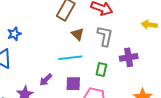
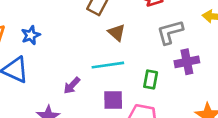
gray L-shape: (105, 36) -> (170, 32), moved, turned -115
purple arrow: (46, 80) -> (72, 85), moved

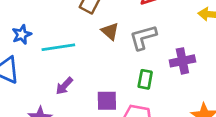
gray L-shape: (170, 32) -> (143, 37), moved
cyan line: (108, 65) -> (58, 47), moved

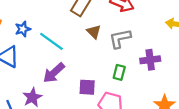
cyan line: (58, 47) -> (51, 41), turned 40
purple arrow: (64, 86) -> (54, 73), size x1.5

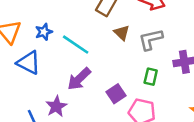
purple square: (87, 87) -> (116, 94), turned -36

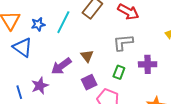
brown triangle: (122, 33) -> (87, 56), moved
cyan line: (76, 45) -> (63, 22), moved, turned 75

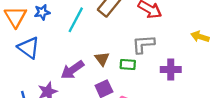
blue star: (38, 24) -> (42, 12), moved
green rectangle: (119, 72) -> (128, 65), moved, turned 72

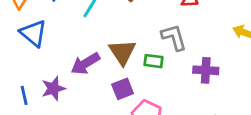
gray L-shape: (143, 44) -> (174, 37), turned 75
brown triangle: (102, 59) -> (122, 52), size x1.5

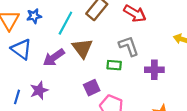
brown triangle: (122, 52) -> (82, 48), moved
purple arrow: (85, 64) -> (54, 57), moved
blue line: (24, 95) -> (17, 97), turned 32

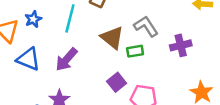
brown triangle: (82, 48) -> (112, 38), moved

